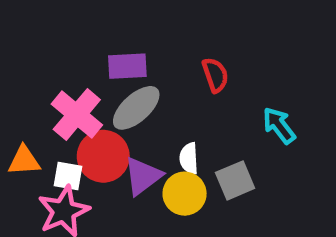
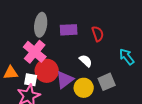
purple rectangle: (127, 66) -> (69, 30), moved
gray ellipse: (136, 108) -> (41, 25), moved, turned -40
white semicircle: (189, 158) -> (86, 61), moved, turned 136

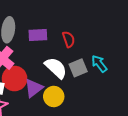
white semicircle: (86, 61) -> (56, 68), size x1.6
gray square: (107, 82) -> (78, 68), moved

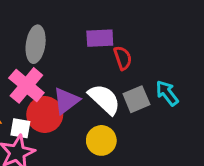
purple rectangle: (38, 35) -> (100, 38), moved
purple triangle: (34, 88) -> (66, 101), moved

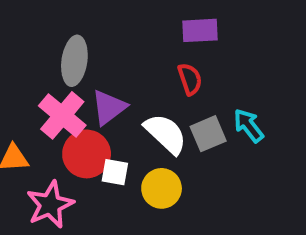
purple rectangle: (100, 38) -> (200, 30), moved
purple triangle: (66, 101) -> (109, 107), moved
white square: (20, 128) -> (115, 172), moved

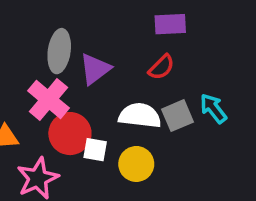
red semicircle: (190, 79) -> (161, 67), turned 64
purple triangle: (109, 107) -> (95, 69), moved
white semicircle: (166, 134) -> (140, 116), turned -36

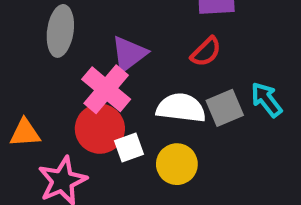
gray ellipse: (59, 51) -> (60, 31), moved
pink cross: (48, 99) -> (106, 89), moved
white square: (95, 150) -> (129, 147), turned -30

